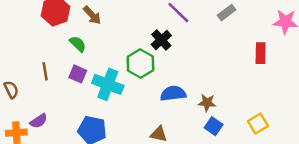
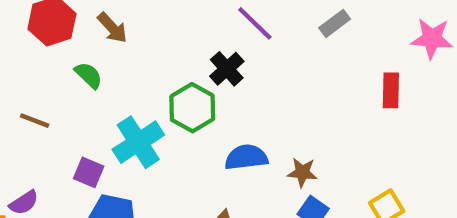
brown line: (45, 71) -> (35, 121), turned -60
purple square: (78, 74) -> (89, 172), moved
cyan cross: (108, 84) -> (138, 142), turned 36

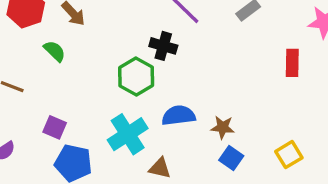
black cross: (227, 69) -> (163, 46), turned -32
cyan cross: (138, 142) -> (128, 134), moved

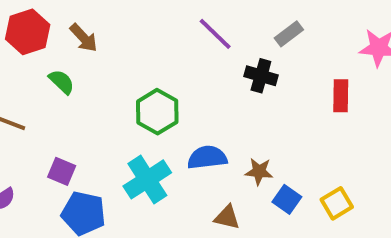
black cross: (163, 46) -> (261, 76), moved
blue square: (231, 158) -> (287, 199), moved
brown triangle: (160, 168) -> (227, 217), moved

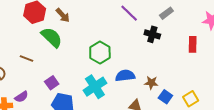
green semicircle: (62, 82) -> (52, 37), size x1.6
purple square: (62, 171) -> (52, 83), turned 32

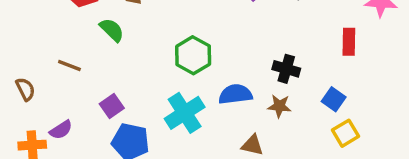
black cross: (152, 34) -> (286, 69), moved
green semicircle: (52, 37) -> (112, 30), size x0.7
blue square: (165, 97) -> (334, 99), moved

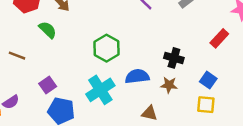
red rectangle: (349, 42) -> (219, 38), turned 42
yellow square: (345, 133) -> (206, 105), moved, turned 36

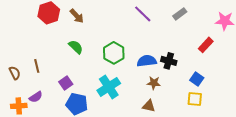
green semicircle: (48, 30) -> (76, 47), moved
brown line: (17, 56) -> (37, 66), moved, turned 56
blue semicircle: (137, 76) -> (147, 61), moved
brown star: (169, 85) -> (154, 83), moved

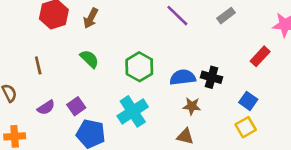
brown arrow: (77, 16) -> (91, 18), turned 70
brown line: (37, 66) -> (38, 65), moved
purple semicircle: (36, 97) -> (46, 107), moved
yellow square: (195, 99) -> (246, 127), turned -35

